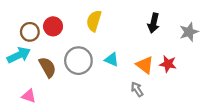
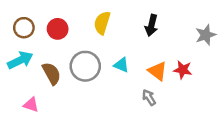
black arrow: (154, 23) -> (151, 25), moved
brown circle: (30, 32) -> (24, 28), moved

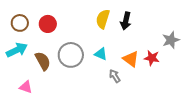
yellow semicircle: (102, 23) -> (103, 19), moved
gray star: (206, 35) -> (171, 40), moved
gray arrow: (149, 97) -> (115, 76), moved

